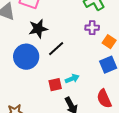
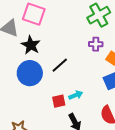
black star: (38, 29) -> (31, 45), moved, turned -30

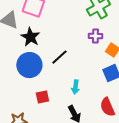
cyan arrow: (76, 95) -> (75, 87), turned 120
red square: (59, 101) -> (42, 97), moved

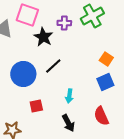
purple cross: (95, 36) -> (64, 23), moved
black star: (30, 37) -> (43, 37), moved

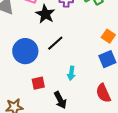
black arrow: (68, 123) -> (60, 100), moved

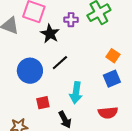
cyan arrow: (71, 73) -> (76, 93), size x1.5
red semicircle: (103, 93) -> (108, 113), turned -72

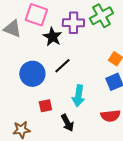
purple cross: (71, 20) -> (73, 23), size x1.5

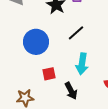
black line: (62, 66) -> (76, 33), moved

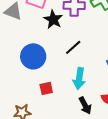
black arrow: (71, 91) -> (85, 105), moved

